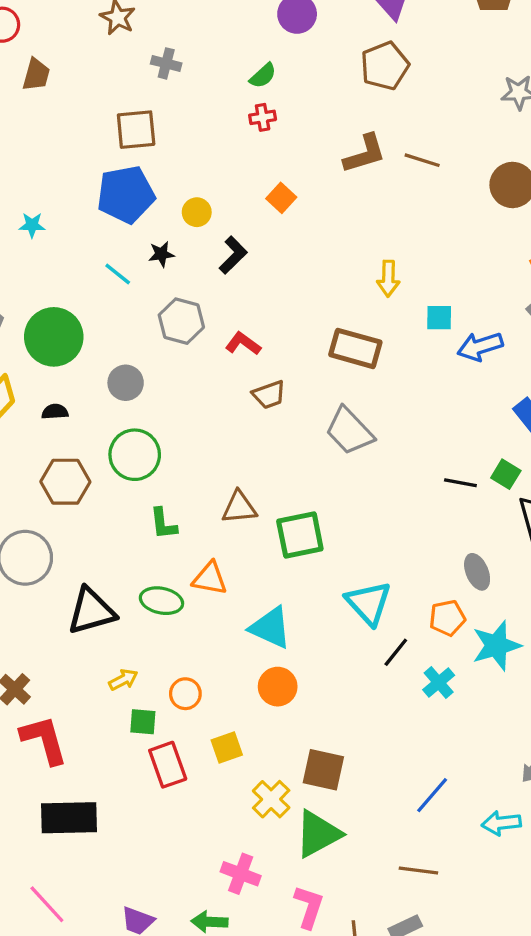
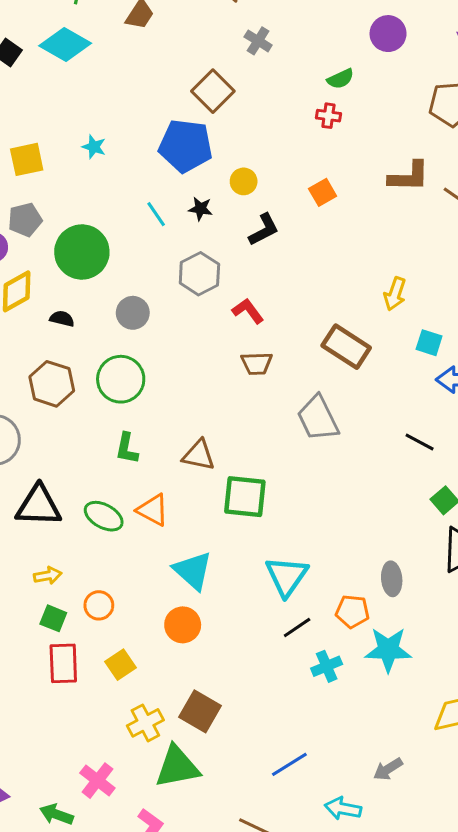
brown square: (136, 130) -> (213, 91), turned 33
black line: (460, 483) -> (420, 442), moved
yellow square: (227, 748) -> (120, 665), turned -32

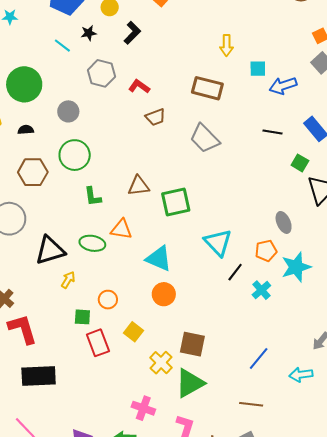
yellow arrow: (48, 576) -> (68, 280), moved, turned -30

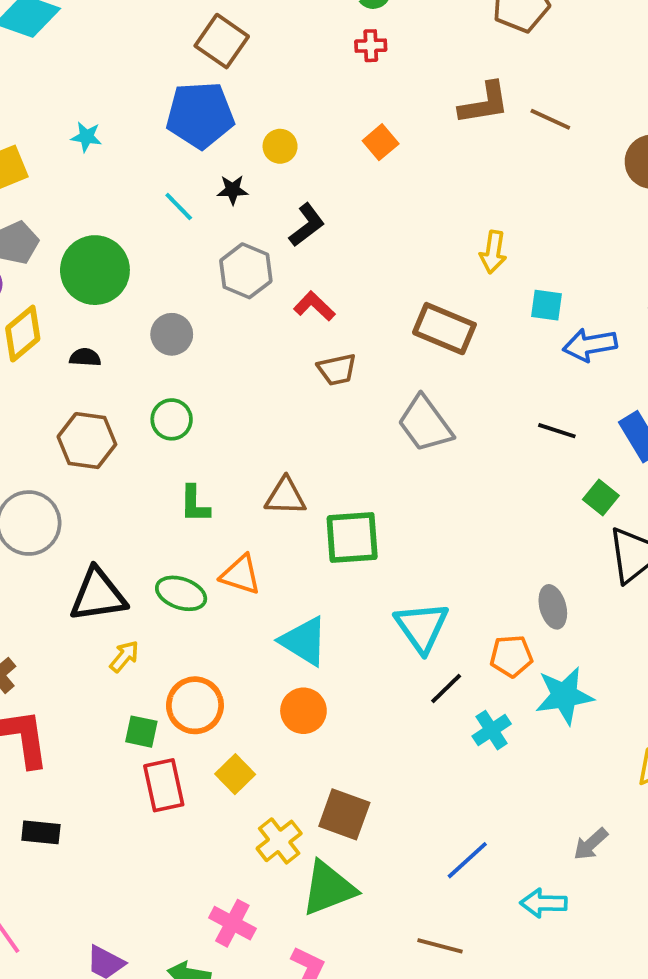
black L-shape: (132, 33) -> (307, 225), moved
green circle: (75, 155) -> (172, 419), size x0.7
orange circle: (108, 300) -> (195, 705), size x1.5
black rectangle: (39, 376) -> (41, 832), size x0.6

